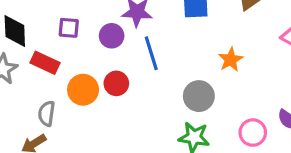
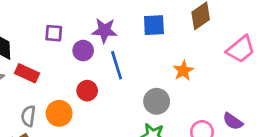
purple square: (69, 28) -> (54, 33), moved
orange circle: (83, 90) -> (59, 113), moved

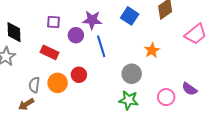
blue square: (154, 25) -> (130, 16), turned 36
red rectangle: (27, 73) -> (49, 52), moved
red circle: (87, 91) -> (79, 75), moved

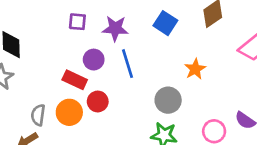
purple square: (54, 22) -> (77, 22), moved
purple circle: (76, 35) -> (94, 60), moved
red rectangle: (49, 52) -> (75, 80), moved

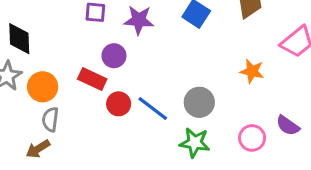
blue line: (127, 64) -> (153, 108), moved, turned -36
orange star: (195, 69) -> (252, 71), moved, turned -30
orange circle: (69, 112) -> (43, 87), moved

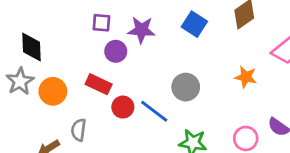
purple circle: (114, 56) -> (116, 51), moved
gray circle: (199, 102) -> (186, 87), moved
gray semicircle: (50, 119) -> (79, 130), moved

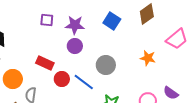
purple circle: (116, 51) -> (75, 46), moved
orange circle: (53, 91) -> (13, 79), moved

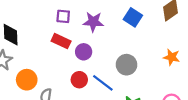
purple circle: (75, 46) -> (84, 52), moved
red rectangle: (45, 63) -> (61, 41), moved

